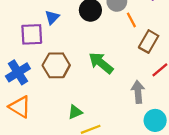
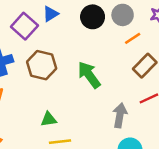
orange line: (131, 20) -> (133, 38), turned 70
purple square: (32, 34) -> (24, 26), turned 30

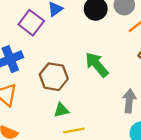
brown hexagon: (42, 65) -> (54, 77), moved

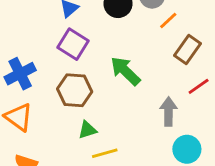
purple square: (31, 23) -> (73, 44), moved

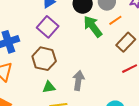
green arrow: (125, 71) -> (93, 26), moved
gray arrow: (168, 111) -> (78, 81), moved

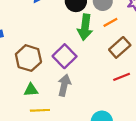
green arrow: (93, 26) -> (85, 27), turned -140
purple square: (48, 27) -> (65, 56), moved

